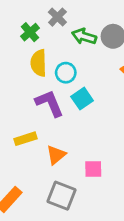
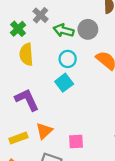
cyan circle: (66, 73) -> (68, 59), moved
purple L-shape: (49, 103) -> (27, 100), moved
yellow rectangle: (25, 139) -> (18, 138), moved

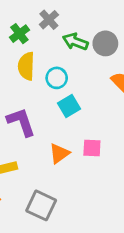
cyan circle: (68, 59) -> (57, 78), moved
orange triangle: (44, 131) -> (59, 153), moved
pink square: (76, 141) -> (92, 148), moved

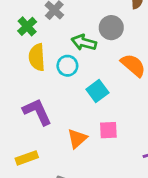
green arrow: (75, 42) -> (84, 43), moved
cyan square: (69, 106) -> (97, 91), moved

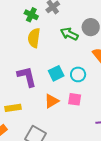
green cross: (27, 26) -> (31, 15), turned -32
cyan circle: (67, 66) -> (78, 74), moved
cyan square: (97, 91) -> (56, 73), moved

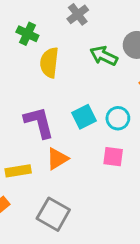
green cross: (31, 15) -> (27, 34), moved
orange triangle: (52, 101) -> (57, 159), moved

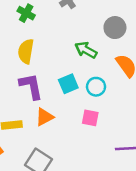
green arrow: (104, 56) -> (86, 50), moved
yellow semicircle: (49, 63) -> (26, 51), moved

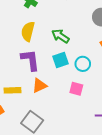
green arrow: (86, 50) -> (60, 36), moved

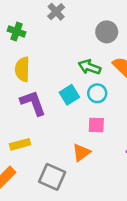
green arrow: (60, 36) -> (89, 67), moved
orange triangle: (39, 86) -> (81, 153), moved

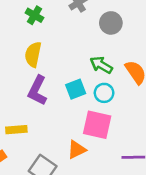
gray circle: (107, 32) -> (111, 23), moved
purple L-shape: (33, 103) -> (37, 90), turned -144
pink square: (96, 125) -> (97, 125), size x1.6

